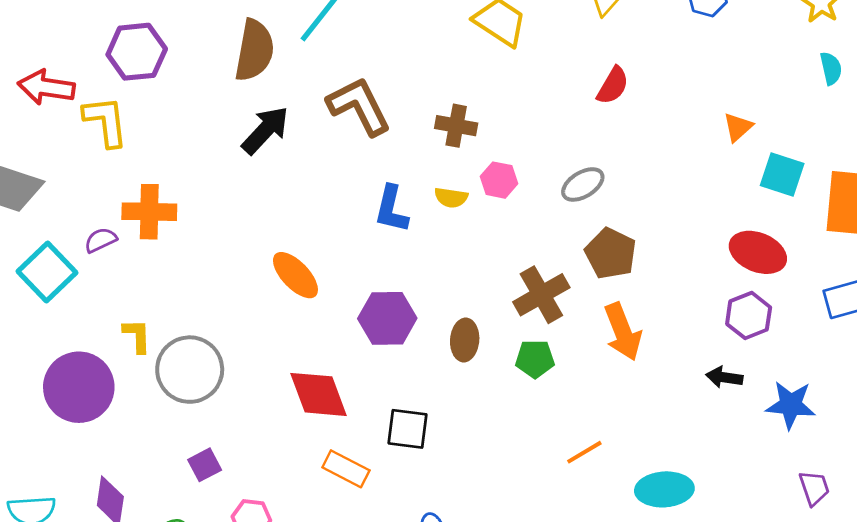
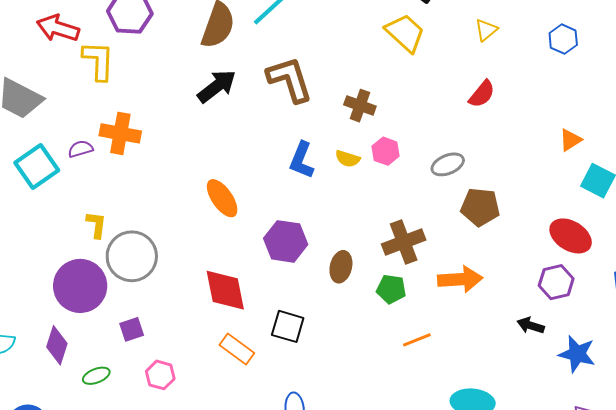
brown pentagon: (611, 253) -> (480, 207), moved, turned -30
orange arrow: (623, 332) -> (460, 279), turned -81
purple circle: (79, 387) -> (80, 286), moved
orange line: (584, 452) -> (417, 340), moved

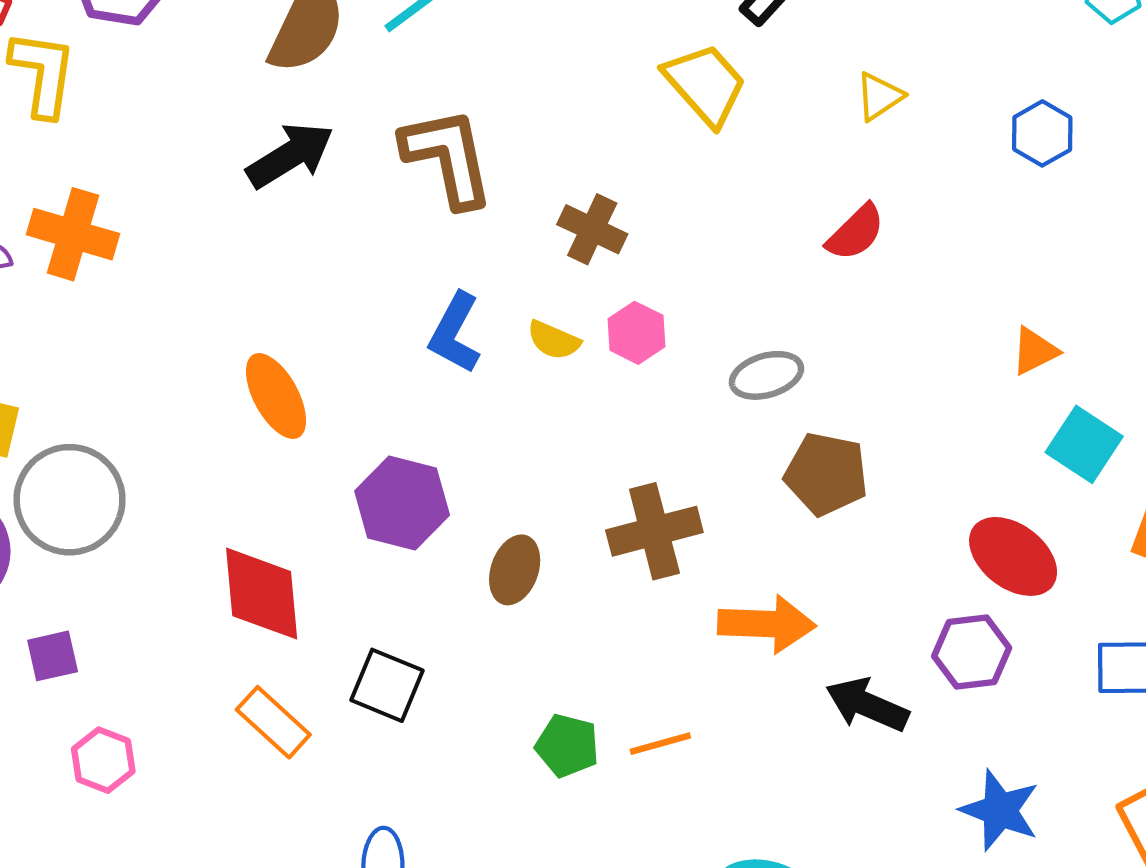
green pentagon: (391, 289) -> (567, 746), moved
black arrow: (531, 325) -> (867, 705), moved, size x1.4

